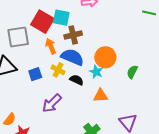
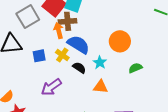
brown cross: (73, 35) -> (68, 21), moved
gray square: (18, 37) -> (28, 17), turned -30
orange circle: (105, 57) -> (120, 41), moved
green semicircle: (132, 72) -> (135, 68), turned 32

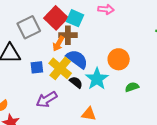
orange arrow: (59, 31) -> (58, 44), turned -140
yellow cross: (62, 55) -> (60, 68), size x1.6
cyan star: (100, 63) -> (97, 79), size x1.6
orange triangle: (101, 87) -> (89, 114), moved

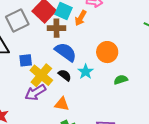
orange arrow: (58, 44) -> (81, 18), moved
yellow cross: (60, 68) -> (41, 75), moved
cyan star: (97, 79) -> (86, 72), size x0.7
orange triangle: (89, 114) -> (62, 104), moved

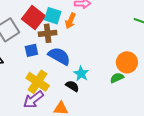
orange circle: (107, 52) -> (127, 62), moved
blue square: (26, 60) -> (31, 50), moved
black semicircle: (65, 75) -> (72, 86), moved

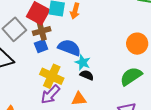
brown cross: (48, 33) -> (42, 31), moved
cyan star: (81, 74) -> (83, 62), moved
green semicircle: (117, 78) -> (131, 76), moved, size x1.6

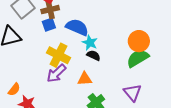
orange circle: (137, 44) -> (139, 41), moved

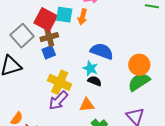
blue semicircle: (77, 27) -> (102, 51), moved

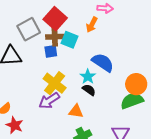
cyan square: (64, 15) -> (70, 40), moved

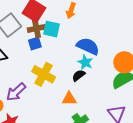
cyan star: (88, 77) -> (85, 62), moved
black semicircle: (89, 90) -> (79, 75), turned -64
purple arrow: (49, 101) -> (16, 92), moved

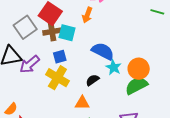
blue square: (35, 44) -> (60, 57), moved
cyan star: (85, 62) -> (114, 67), moved
purple arrow: (16, 92) -> (30, 64), moved

